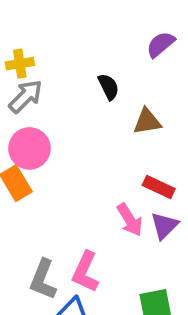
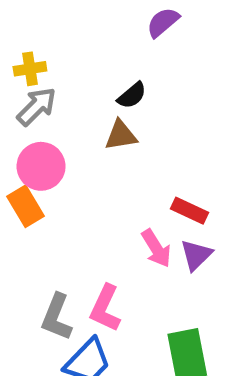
purple semicircle: (161, 44) -> (163, 22), moved
black semicircle: (109, 87) -> (132, 95), turned 76
brown triangle: (147, 121) -> (121, 135), moved

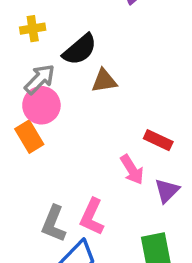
black semicircle: (132, 95) -> (80, 50), moved, size x1.5
gray arrow: (37, 106) -> (40, 79), moved
purple triangle: (196, 255) -> (167, 191), moved

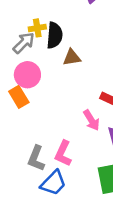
yellow cross: (33, 29) -> (37, 28), moved
black semicircle: (80, 50) -> (55, 35), turned -45
gray arrow: (40, 79) -> (24, 43), moved

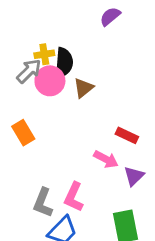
brown triangle: (72, 57) -> (84, 88), turned -30
pink circle: (27, 75) -> (50, 81), moved
pink arrow: (91, 120) -> (106, 159), turned -30

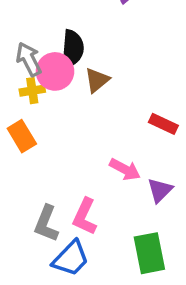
yellow cross: (44, 54) -> (32, 91), moved
gray arrow: (29, 71) -> (29, 59), turned -72
red rectangle: (127, 135) -> (163, 124), moved

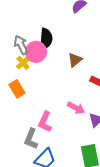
brown triangle: (97, 80) -> (75, 60), moved
yellow cross: (32, 91) -> (23, 63), turned -32
pink L-shape: (85, 216) -> (45, 122), moved

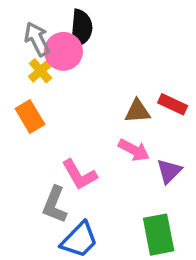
brown triangle: (75, 60) -> (137, 111), moved, turned 35
pink L-shape: (45, 122) -> (79, 175), turned -55

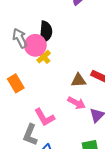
yellow cross: (41, 71) -> (44, 57), moved

